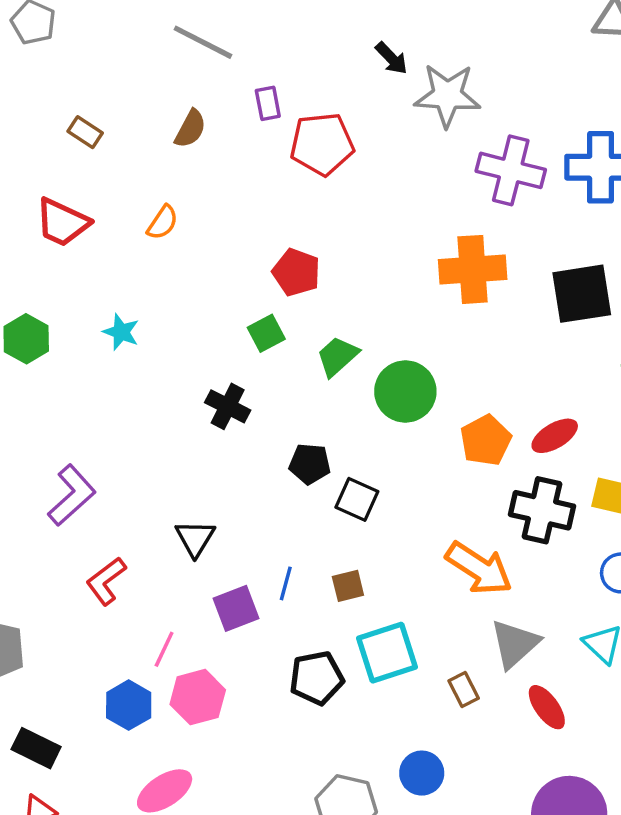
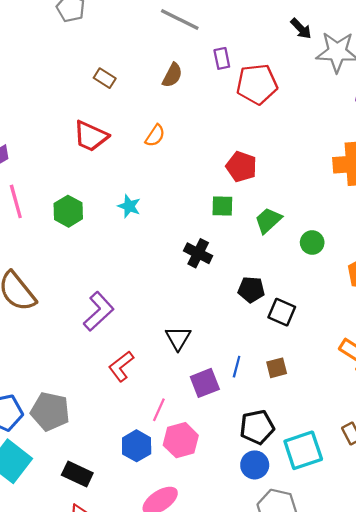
green square: (266, 333) -> (222, 206), turned 30
green circle: (405, 391) -> (312, 243), size x0.6
cyan square: (387, 653) -> (303, 450), moved
blue circle: (422, 773) -> (255, 465), moved

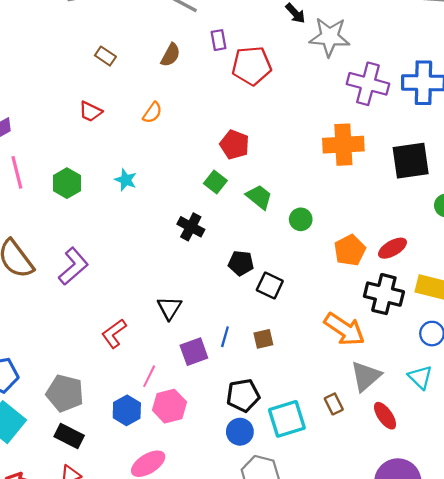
red trapezoid: (91, 136) -> (90, 112), size x0.7
green square: (222, 206) -> (215, 182), turned 35
green trapezoid: (268, 220) -> (259, 197), turned 80
purple L-shape: (99, 311) -> (73, 266), moved
gray pentagon: (50, 411) -> (65, 393), moved

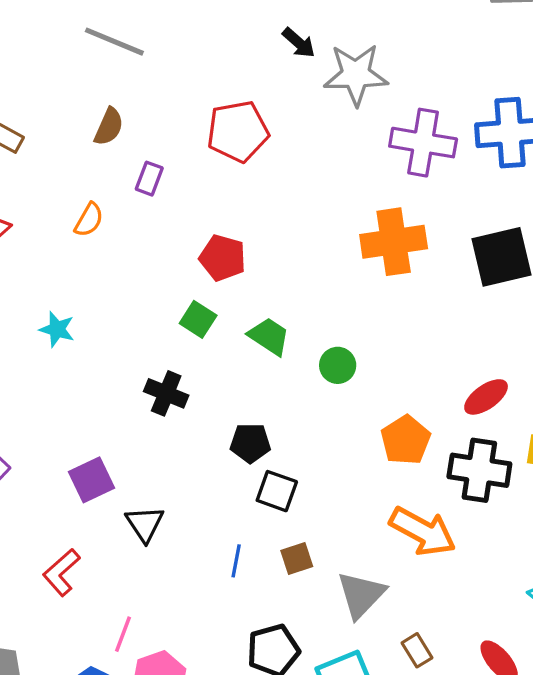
purple rectangle: (219, 40) -> (149, 179), moved, turned 36
orange pentagon: (350, 250) -> (406, 440), moved
black square: (270, 285) -> (277, 491), moved
purple square: (194, 352) -> (92, 480), moved
gray triangle: (366, 376) -> (361, 595), moved

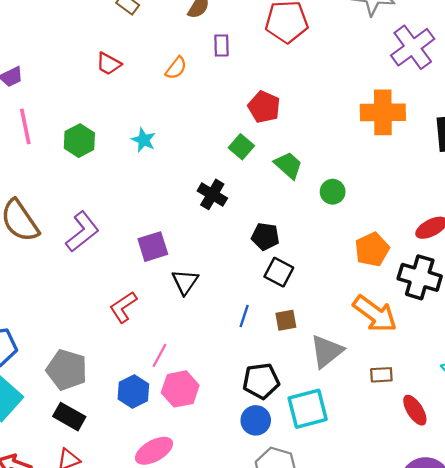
purple cross: (423, 143) -> (413, 47), turned 36
purple rectangle: (149, 179) -> (221, 46), turned -30
brown rectangle: (417, 650) -> (381, 375), moved, turned -70

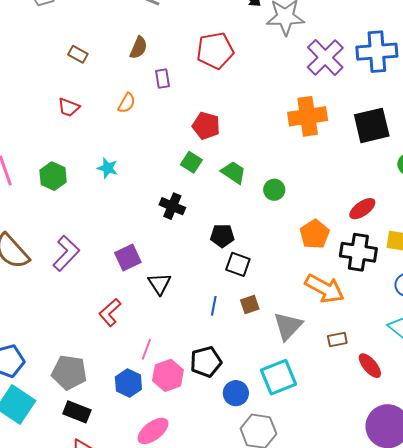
black pentagon: (261, 381) -> (206, 362), moved

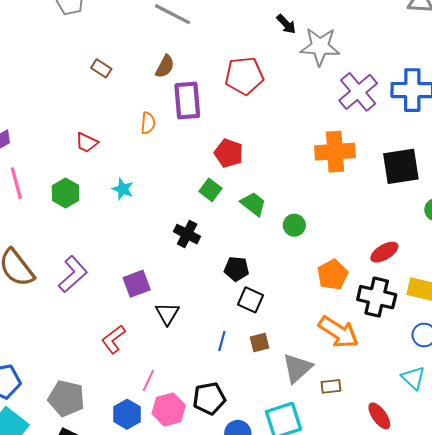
purple rectangle: (162, 79) -> (187, 101), size x1.8
orange semicircle: (127, 103) -> (148, 123), turned -30
red trapezoid: (69, 107) -> (87, 143), moved
brown rectangle: (337, 340) -> (331, 386), moved

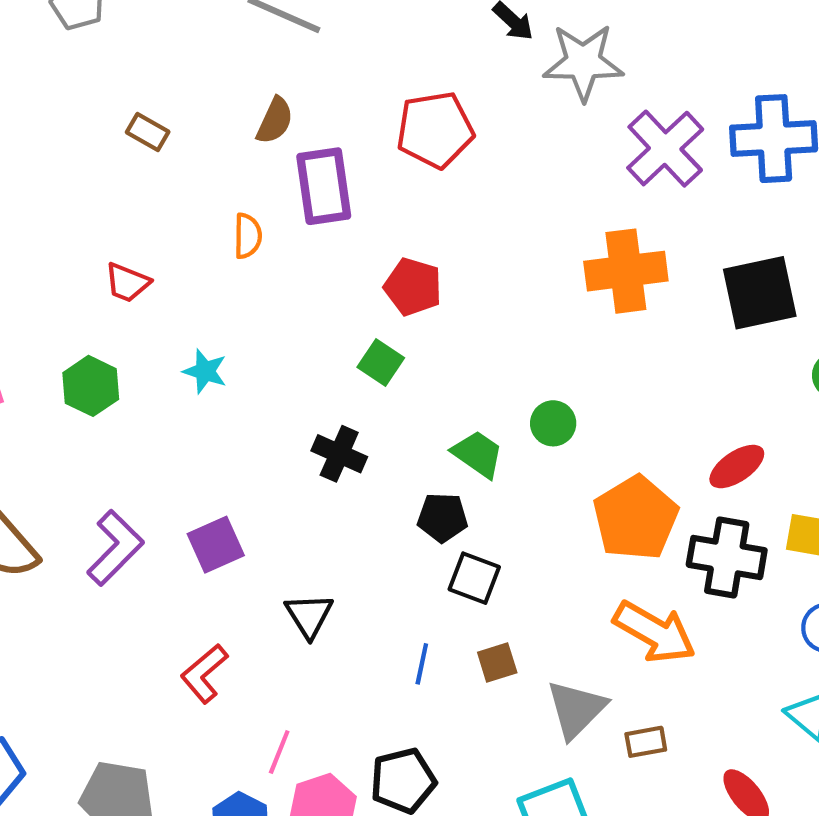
green trapezoid: (253, 204) -> (478, 454), moved
orange pentagon: (333, 275) -> (636, 518), size x1.4
purple square: (137, 284) -> (216, 545), moved

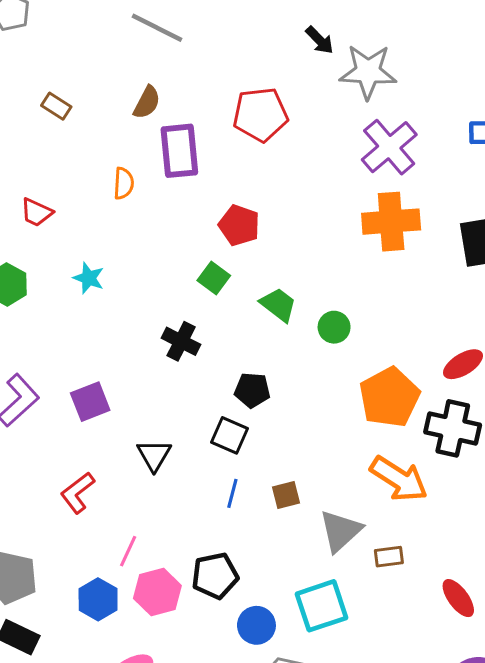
purple cross: (665, 149) -> (389, 147), moved
green trapezoid: (478, 454) -> (278, 305), moved
black square: (474, 578) -> (229, 435), moved

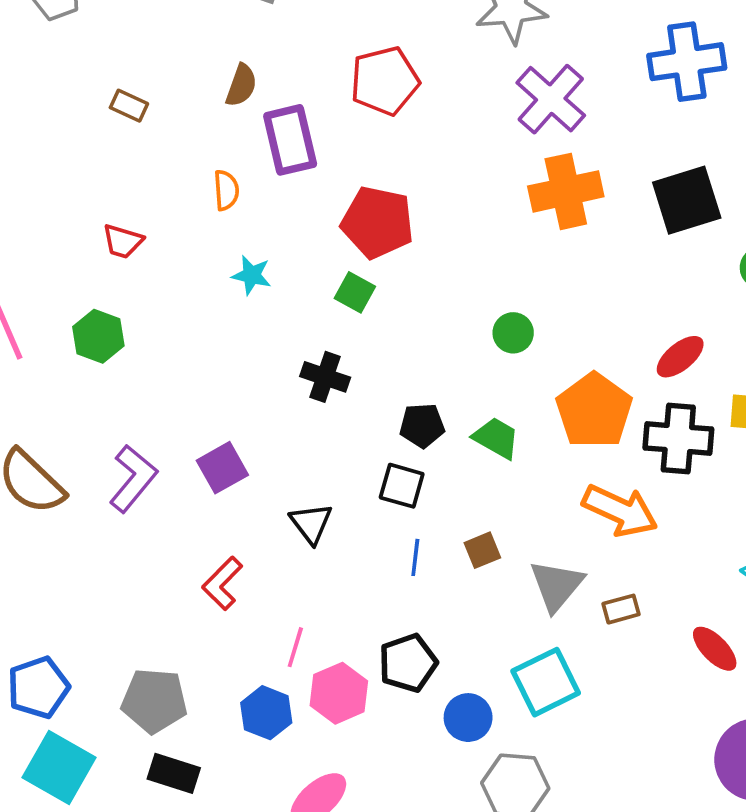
red pentagon: (239, 225) -> (377, 222), size x1.4
cyan star: (89, 278) -> (252, 275), moved
green trapezoid: (278, 305) -> (496, 438), moved

